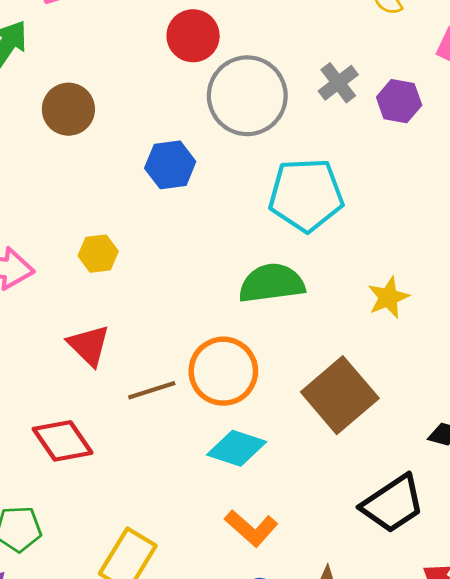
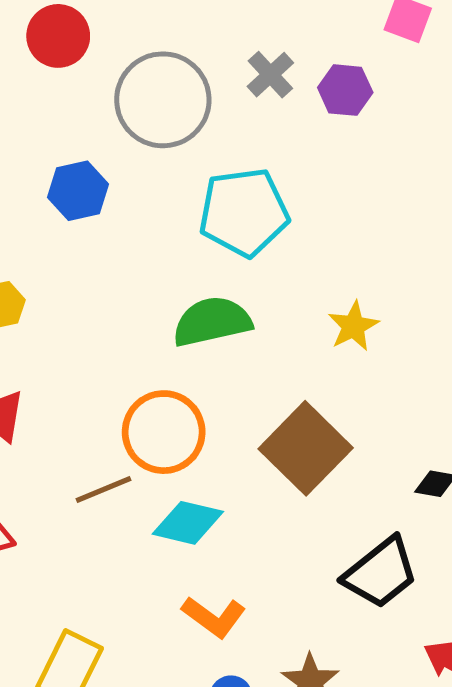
red circle: (193, 36) -> (58, 36), moved
brown line: (152, 390) -> (103, 490), moved

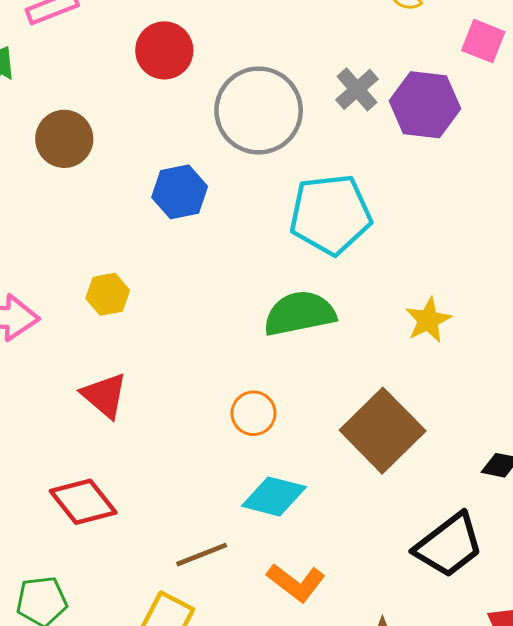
purple hexagon: (345, 90) -> (425, 105), size x1.4
orange circle: (164, 432) -> (253, 413), size x0.6
brown line: (103, 490) -> (202, 555), moved

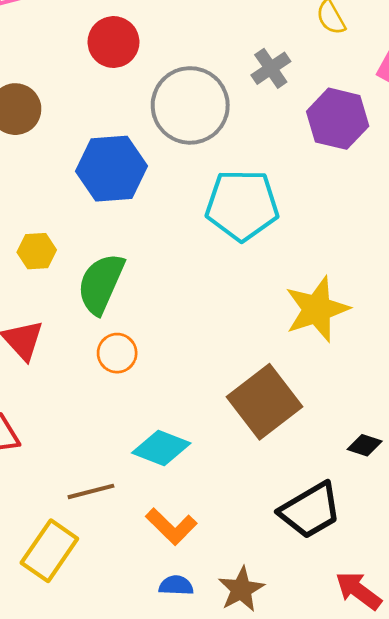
gray cross: (357, 89) -> (271, 68), moved
blue hexagon: (180, 192) -> (111, 169), size x1.4
green semicircle: (300, 313) -> (101, 284), moved, turned -62
yellow star: (428, 320) -> (317, 309), size x1.6
orange circle: (253, 413) -> (117, 353), moved

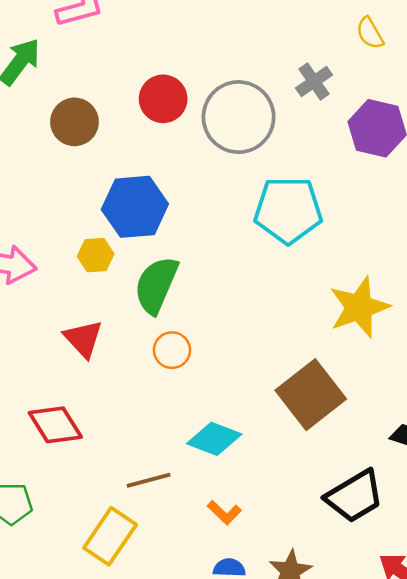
red circle: (113, 42) -> (163, 99), moved
blue hexagon: (111, 169) -> (135, 207), moved
orange L-shape: (171, 526) -> (224, 512), size x0.7

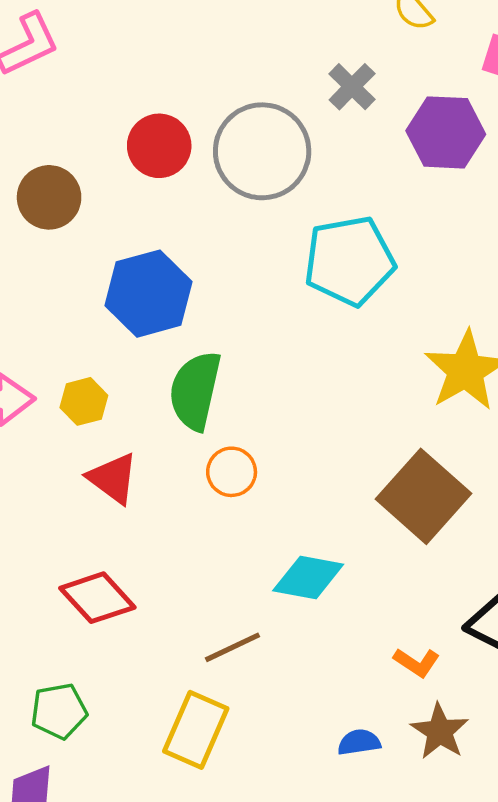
yellow hexagon: (96, 255) -> (84, 401), moved
orange L-shape: (224, 512) -> (417, 662), moved

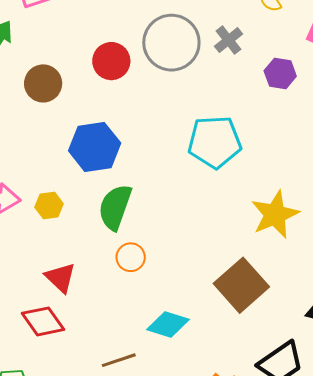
purple hexagon: (446, 132) -> (280, 74), size x0.7
gray circle: (262, 151) -> (171, 43), moved
red triangle: (113, 478) -> (60, 278), moved

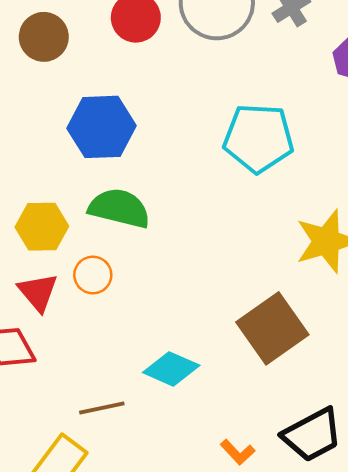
yellow hexagon: (49, 206) -> (42, 227), moved, size x1.4
green semicircle: (115, 207) -> (119, 208), turned 78
orange circle: (131, 257) -> (93, 275), moved

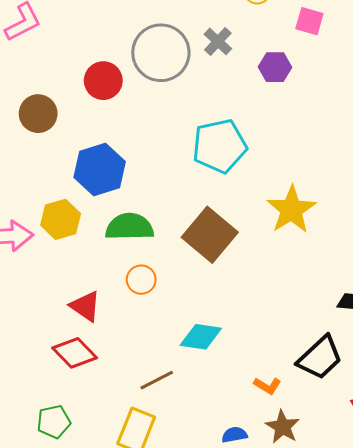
yellow hexagon: (42, 227) -> (61, 219), moved
orange circle: (93, 275) -> (141, 280), moved
brown square: (272, 328) -> (210, 235), moved

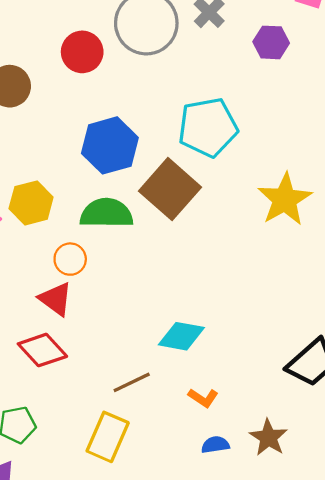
blue hexagon: (100, 169) -> (110, 145), moved
brown square: (210, 235) -> (170, 189), moved
orange circle: (141, 280) -> (70, 259), moved
orange L-shape: (267, 386) -> (203, 398), moved

